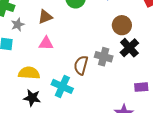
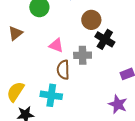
pink triangle: (46, 43) -> (56, 45), moved, turned 35
yellow semicircle: (29, 73) -> (16, 92), turned -45

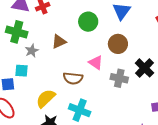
brown circle: (91, 20) -> (118, 44), moved
brown semicircle: (63, 70) -> (73, 78), moved, turned -96

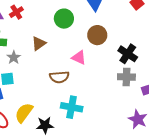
gray cross: (119, 78) -> (126, 77), moved
yellow semicircle: (46, 98) -> (24, 113), moved

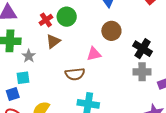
red cross: (16, 12) -> (46, 20), moved
green circle: (64, 19) -> (67, 17), moved
pink triangle: (79, 58) -> (94, 54), turned -35

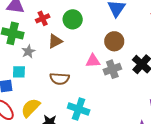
red cross: (46, 20) -> (43, 18), moved
gray cross: (142, 72) -> (112, 69), moved, turned -30
brown semicircle: (75, 74) -> (60, 79), moved

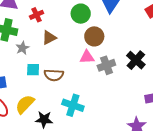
green circle: (73, 19) -> (81, 14), moved
brown circle: (114, 41) -> (94, 36), moved
cyan square: (19, 72) -> (33, 70), moved

